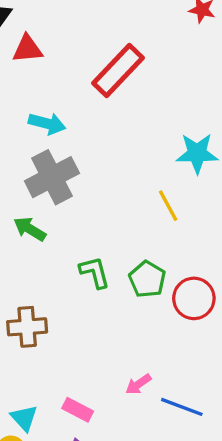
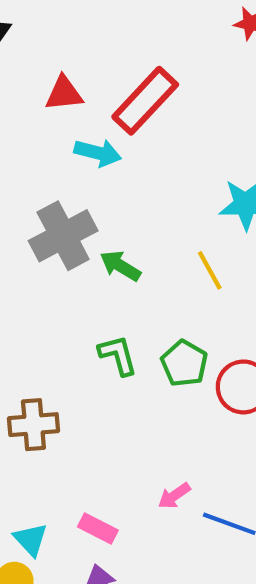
red triangle: (27, 49) -> (64, 93), moved
cyan arrow: (47, 124) -> (98, 153), moved
green arrow: (30, 229) -> (120, 266), moved

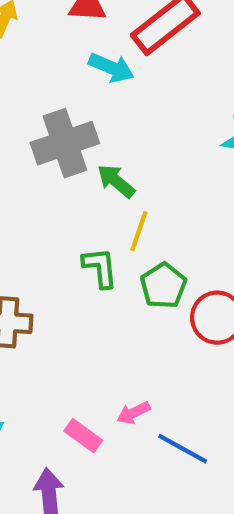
yellow line: (210, 270) -> (139, 231), moved, turned 39
pink rectangle: (98, 528) -> (83, 436), moved

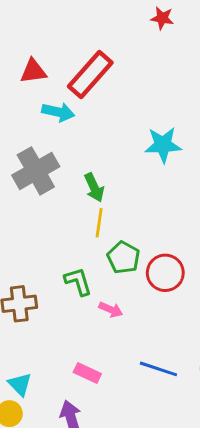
green arrow: (116, 181) -> (94, 187), moved, turned -144
green L-shape: (100, 268) -> (78, 281), moved
pink arrow: (133, 413) -> (111, 310), moved, turned -120

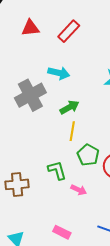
red rectangle: (90, 75) -> (69, 31), size x0.7
cyan arrow: (58, 112) -> (59, 73), moved
green arrow: (94, 187) -> (69, 107), turned -96

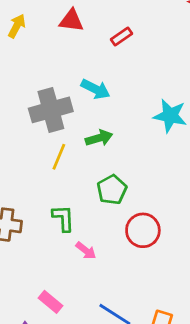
red rectangle: (69, 31) -> (121, 36), size x0.7
yellow line: (72, 131) -> (59, 157), moved
green pentagon: (88, 155) -> (112, 190), moved

